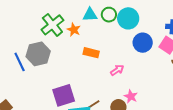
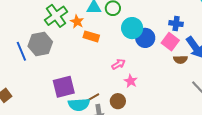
cyan circle: (128, 18) -> (132, 28), moved
orange rectangle: (91, 53) -> (91, 36), moved
pink star: (131, 96) -> (131, 81), moved

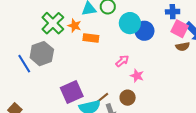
pink square: (170, 42) -> (180, 29), moved

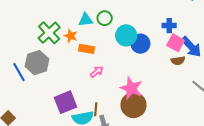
pink arrow: (122, 61) -> (97, 72), moved
pink star: (137, 76) -> (131, 88), size x1.6
brown line: (102, 98) -> (96, 109), turned -48
brown circle: (128, 98) -> (134, 105), moved, size x1.6

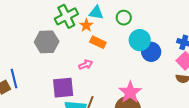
cyan triangle: (86, 20) -> (96, 13), moved
blue line: (19, 72) -> (14, 79), moved
pink arrow: (97, 72) -> (86, 65), moved

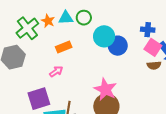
cyan triangle: (96, 13) -> (66, 18), moved
orange star: (86, 25) -> (48, 21), moved
orange rectangle: (98, 42) -> (64, 47), turned -35

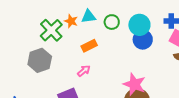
green circle: (84, 18) -> (112, 22), moved
cyan circle: (104, 36) -> (139, 25), moved

